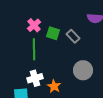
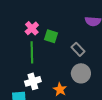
gray rectangle: (73, 36) -> (78, 49), moved
orange star: (54, 86) -> (60, 89), moved

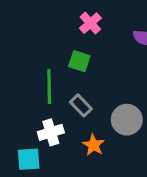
pink cross: (32, 28) -> (90, 23), moved
gray rectangle: (78, 49) -> (81, 105), moved

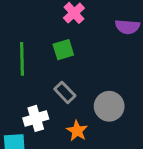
green square: (79, 61) -> (63, 50), turned -35
green line: (49, 86) -> (22, 59), moved

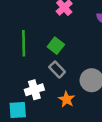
green square: (63, 50) -> (56, 46), moved, turned -35

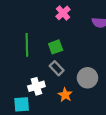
green square: (56, 46) -> (56, 47), turned 32

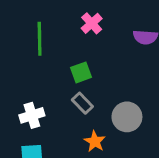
green line: (27, 45) -> (40, 39), moved
white cross: (36, 86) -> (32, 115), moved

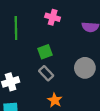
pink cross: (92, 23) -> (53, 17), turned -32
gray circle: (127, 117) -> (85, 68), moved

